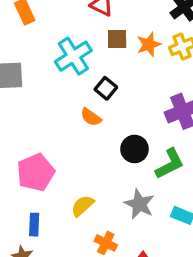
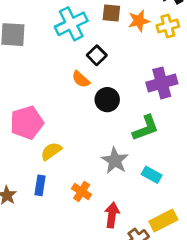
black circle: (135, 149) -> (107, 100), moved
yellow semicircle: (83, 206) -> (51, 151), moved
blue rectangle: (34, 225) -> (40, 185), moved

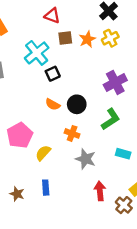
black square: (97, 55) -> (53, 74), moved, turned 32
orange semicircle: (81, 79) -> (53, 104), moved
gray star: (115, 161) -> (86, 159), moved
blue rectangle: (40, 185) -> (46, 188), moved
orange cross: (82, 192) -> (72, 133), moved

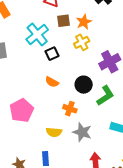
yellow cross: (110, 38) -> (82, 42), moved
black circle: (77, 104) -> (84, 85), moved
yellow semicircle: (43, 153) -> (54, 132), moved, turned -126

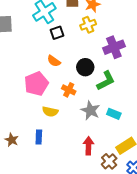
pink pentagon: (22, 110) -> (36, 84), moved
gray star: (82, 132) -> (90, 110), moved

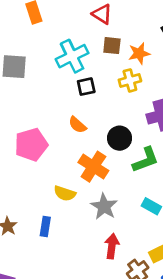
pink pentagon: (36, 84) -> (31, 145), moved
orange cross: (69, 90) -> (93, 167), size x1.5
gray star: (90, 110) -> (104, 206), moved

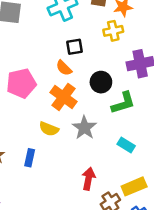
black square: (86, 87) -> (74, 47), moved
orange cross: (93, 167) -> (64, 97), moved
gray star: (104, 206) -> (84, 128), moved

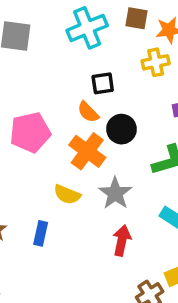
black circle: (101, 82) -> (121, 129), moved
red arrow: (88, 179) -> (122, 240), moved

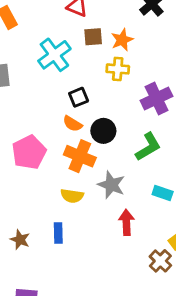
yellow cross: (156, 62) -> (118, 69), turned 30

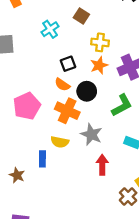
brown square: (93, 37) -> (81, 16), turned 35
orange star: (122, 40) -> (99, 65), moved
cyan cross: (54, 55) -> (50, 29), size x0.7
blue rectangle: (58, 233) -> (42, 159), moved

